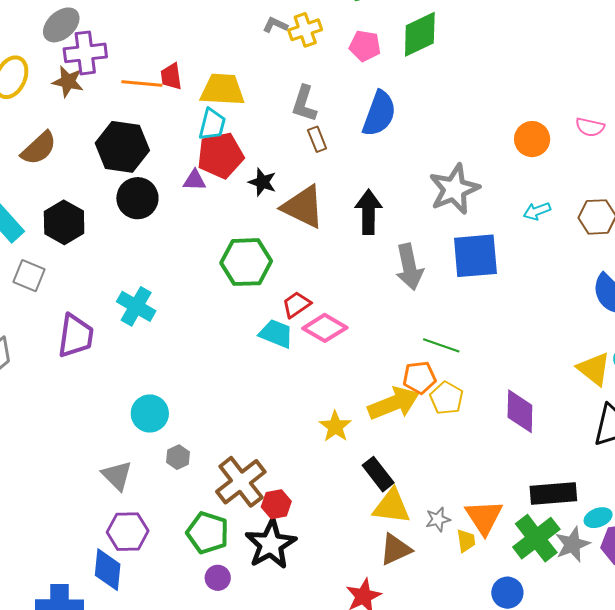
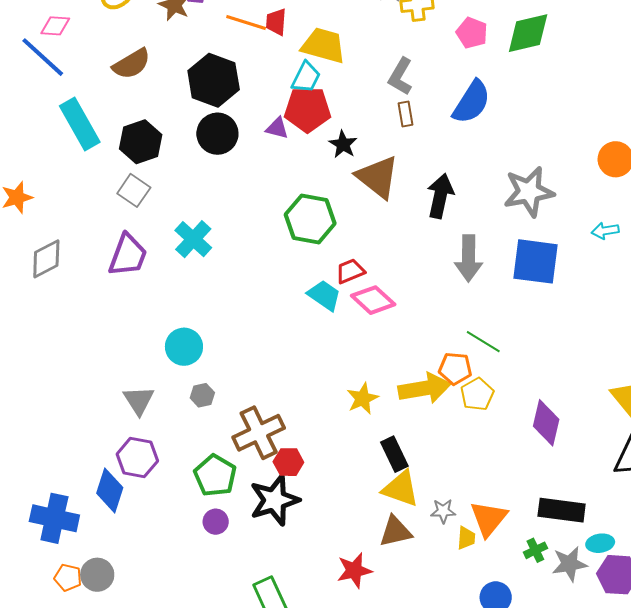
gray square: (29, 276) -> (134, 190), moved
green cross: (536, 538) -> (535, 550), size x0.5

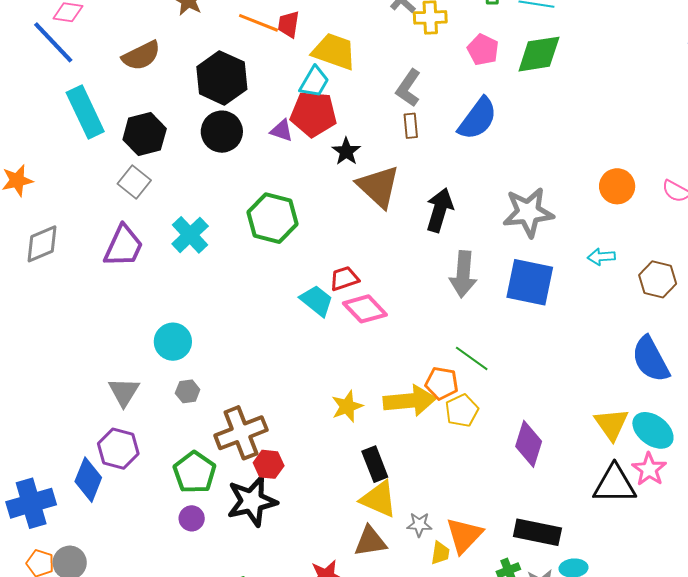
green hexagon: (310, 219) -> (272, 218), moved
blue cross: (54, 518) -> (31, 503), turned -33

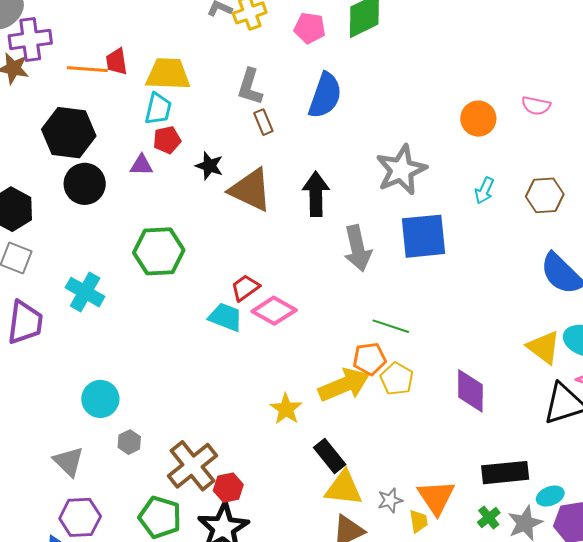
red pentagon: (313, 114) -> (167, 140), size x0.6
cyan arrow: (601, 257) -> (484, 190), turned -44

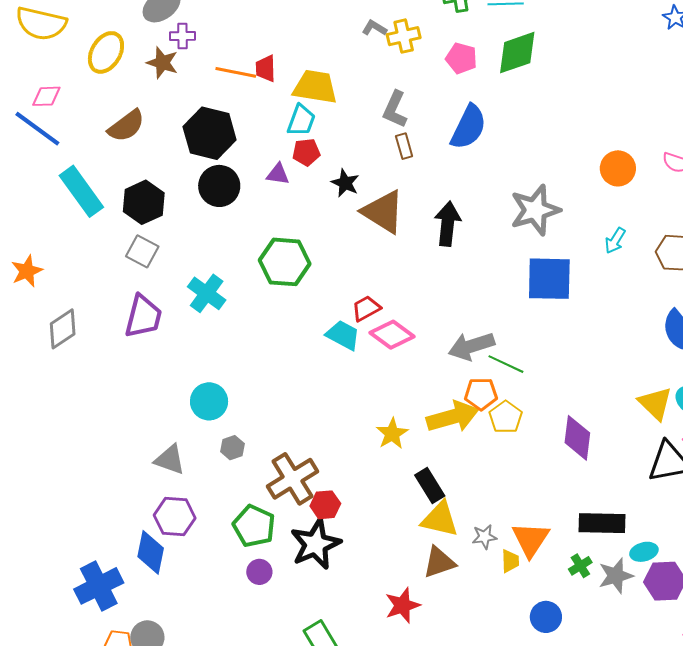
purple cross: (30, 39) -> (183, 36), size x0.6
gray arrow: (358, 248) -> (471, 346), moved, turned 78
gray triangle: (68, 461) -> (170, 460), turned -32

